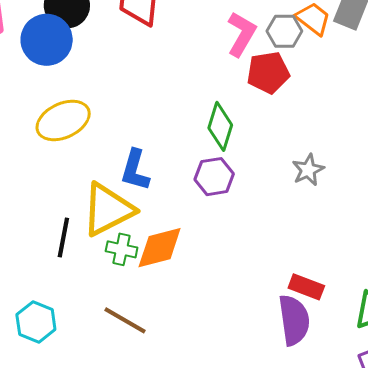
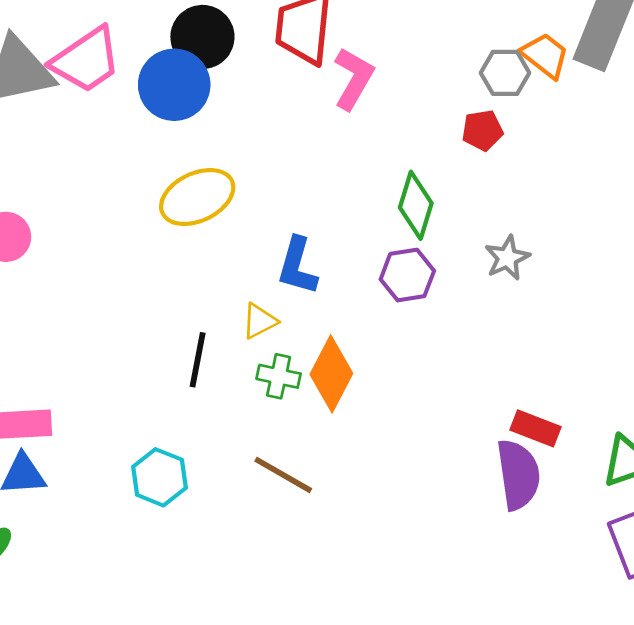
pink L-shape: (241, 34) -> (354, 79), moved
red pentagon: (268, 73) -> (482, 130), size x0.7
gray star: (308, 170) -> (507, 258), moved
yellow triangle: (108, 210) -> (259, 321), size x0.5
orange diamond: (160, 248) -> (331, 374), turned -48

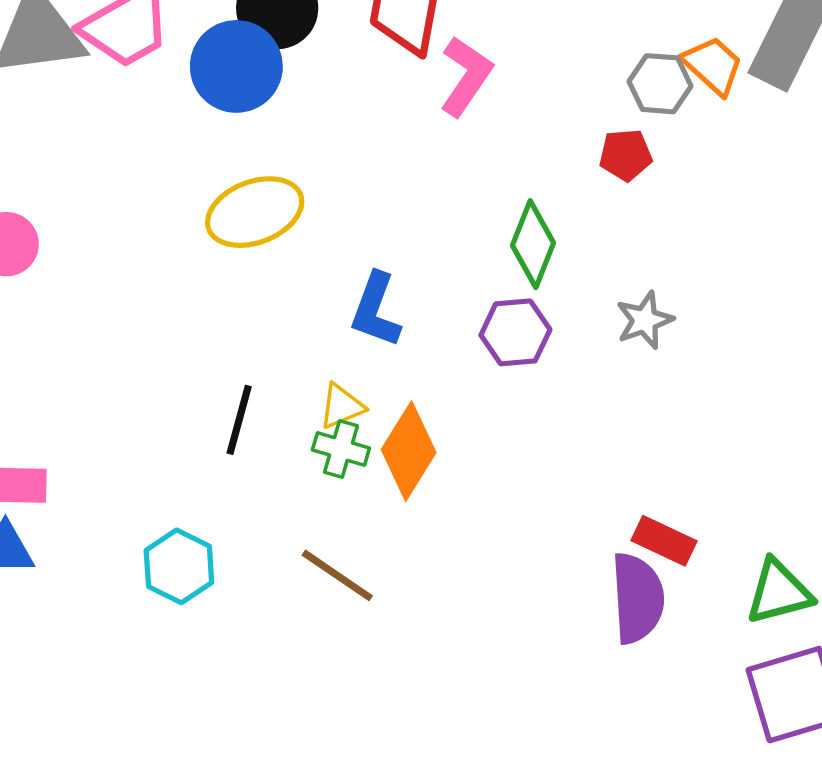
yellow triangle: (259, 321) -> (342, 406), moved

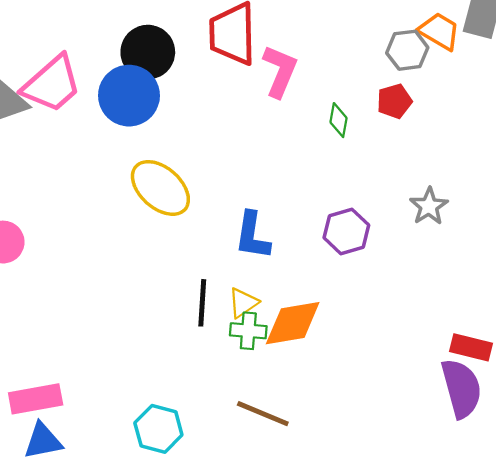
yellow ellipse: (255, 212) -> (160, 188), turned 74
green diamond: (533, 244) -> (338, 120), moved, size x0.6
black line: (239, 420) -> (202, 303), moved
orange diamond: (409, 451) -> (293, 323), turned 60

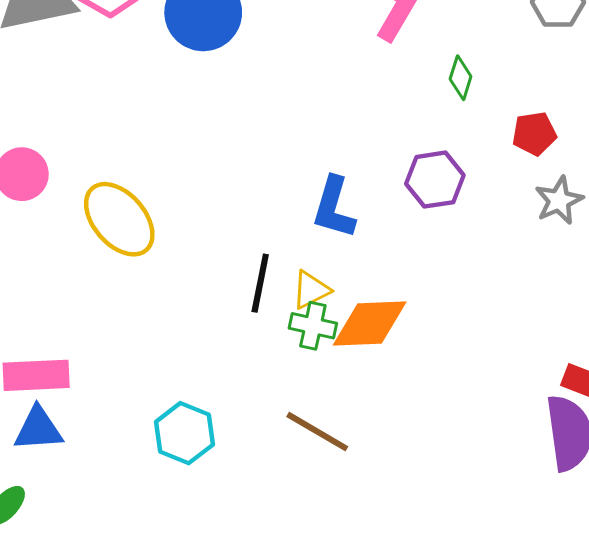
red pentagon: (394, 101) -> (534, 134), moved
yellow ellipse: (160, 188) -> (119, 219), moved
purple hexagon: (346, 231) -> (435, 180), moved

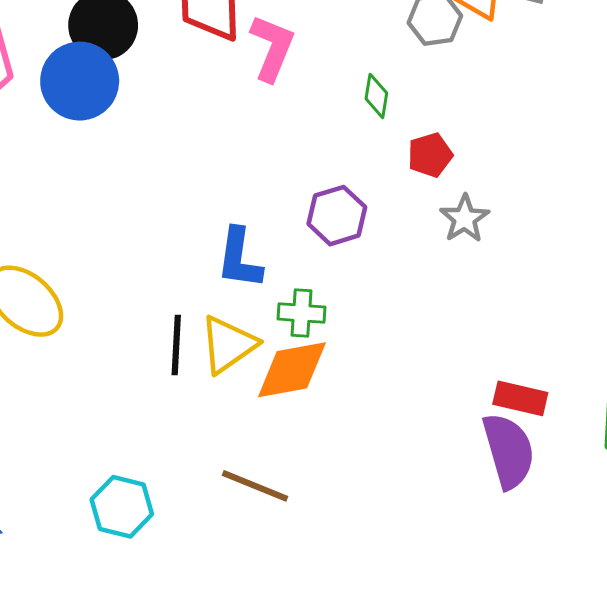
green diamond: (461, 78) -> (376, 96), moved
yellow triangle: (311, 290) -> (228, 344), size x1.5
green cross: (313, 326) -> (301, 313), moved

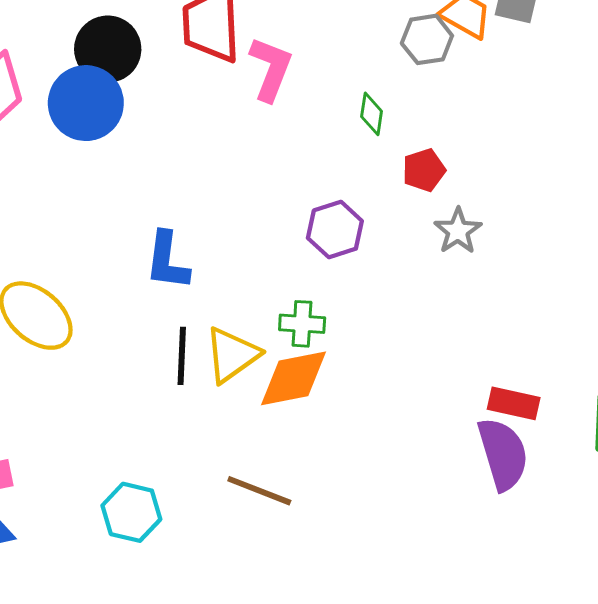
blue L-shape: (239, 258) -> (167, 261), moved

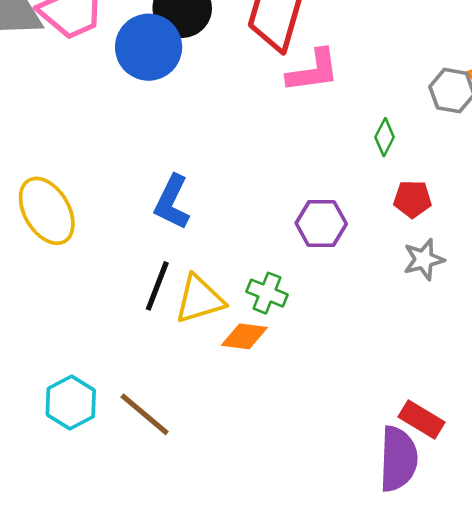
pink L-shape: (271, 69) -> (313, 71), turned 42
orange diamond: (294, 378) -> (244, 336), size x0.7
brown line: (259, 491) -> (145, 414), moved

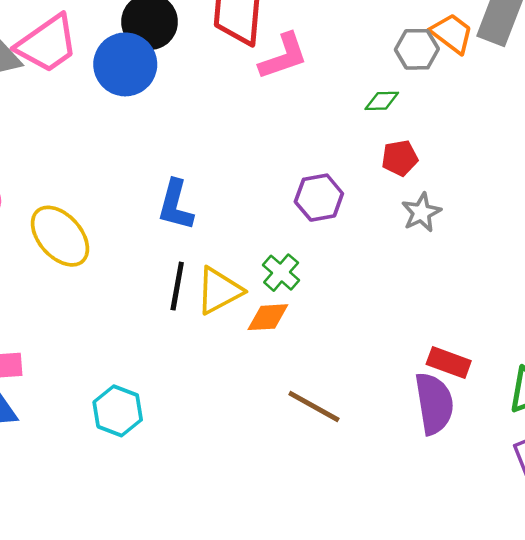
green diamond: (385, 137) -> (382, 101), moved, turned 72
green cross: (267, 293) -> (281, 273), turned 30
brown line: (145, 414) -> (314, 406), moved

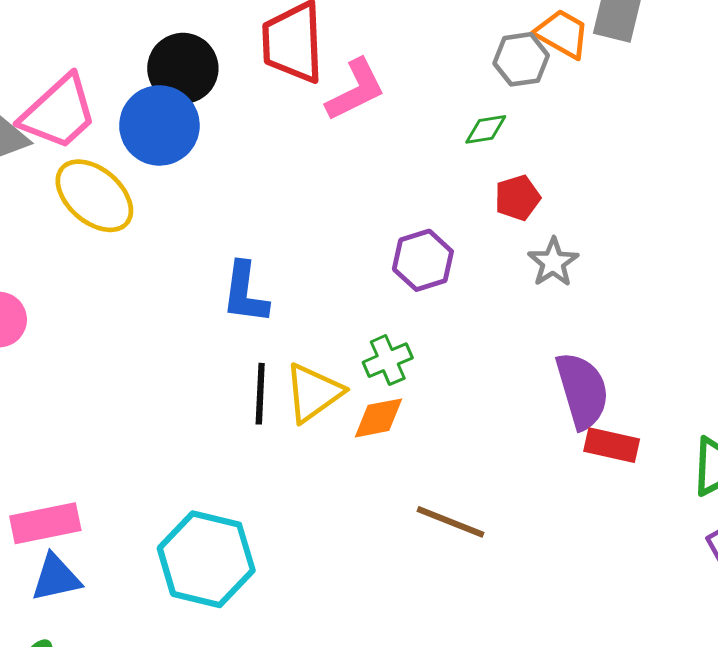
yellow ellipse: (60, 236) -> (94, 196), moved
green cross: (281, 273) -> (388, 360), turned 33
purple semicircle: (434, 404) -> (582, 391), moved
cyan hexagon: (118, 411) -> (206, 559), size x1.5

